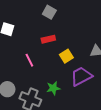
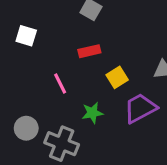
green star: (53, 88) -> (92, 113), moved

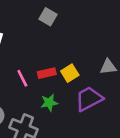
red rectangle: (89, 51) -> (47, 73), moved

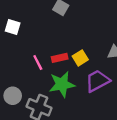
green star: (49, 103) -> (62, 84), size x1.6

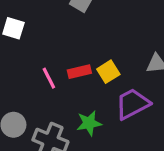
green star: (62, 84) -> (89, 123), moved, size x0.7

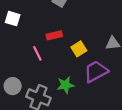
red rectangle: (79, 72) -> (54, 35), moved

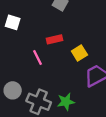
green star: (65, 85) -> (66, 102), moved

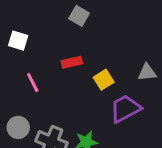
pink line: (38, 58) -> (33, 83), moved

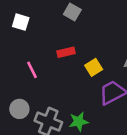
white square: (18, 41) -> (21, 22), moved

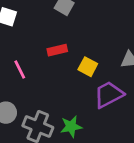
yellow square: (94, 67) -> (88, 67), turned -30

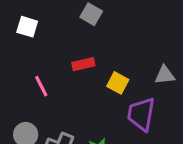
purple trapezoid: (109, 95) -> (141, 114), turned -52

